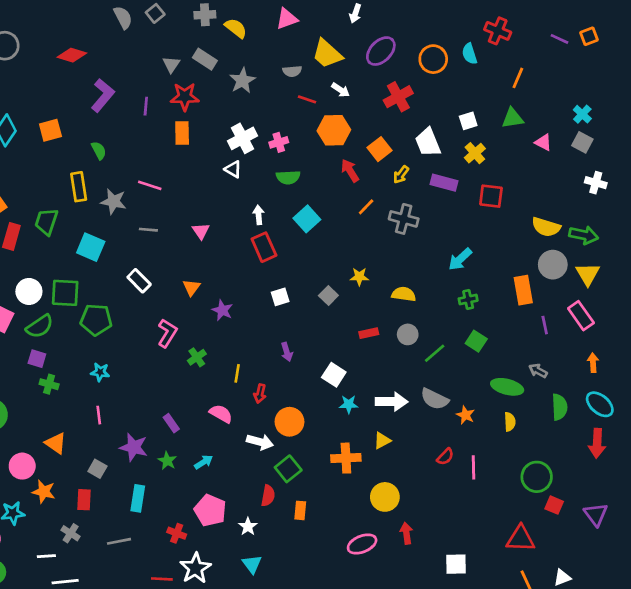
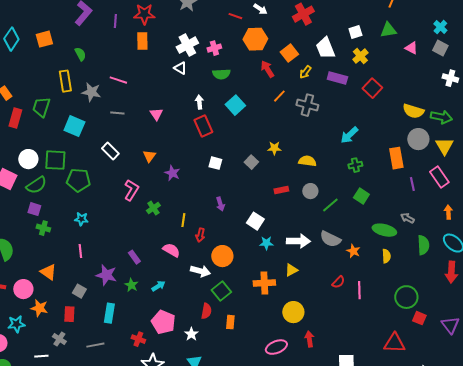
red square: (491, 196) -> (372, 88), turned 36
white square: (280, 297) -> (215, 163), turned 32

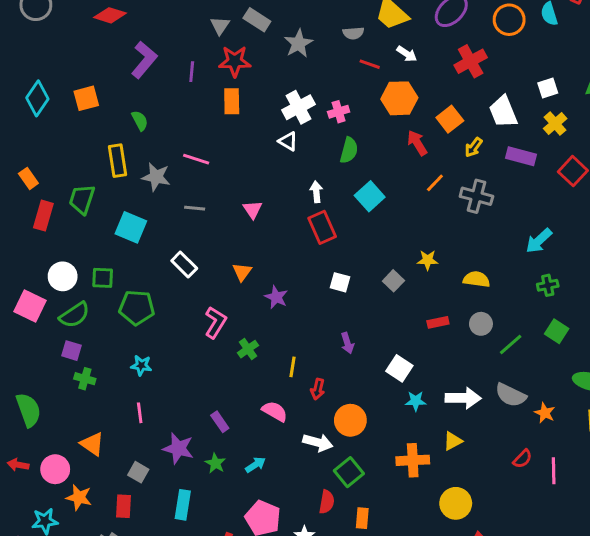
green semicircle: (221, 74) -> (349, 150), turned -72
green square: (55, 160) -> (103, 278), size x0.7

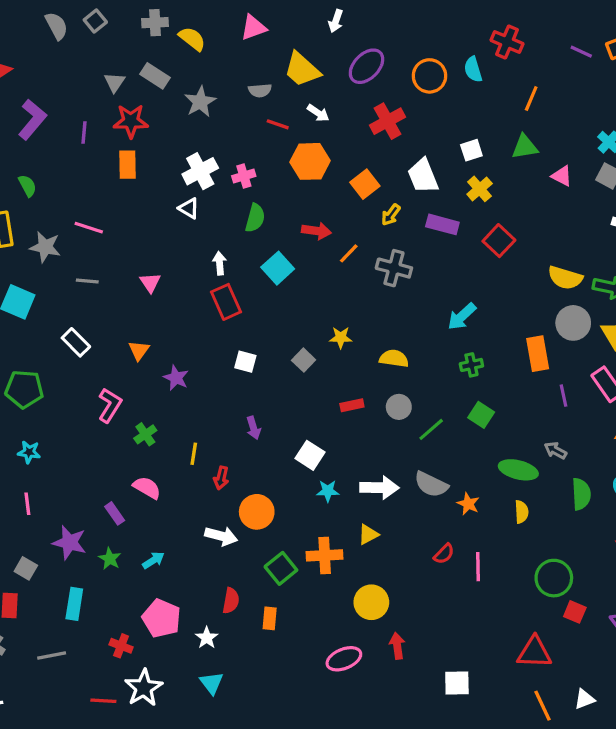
red arrow: (417, 143) -> (316, 231), moved, turned 130
pink semicircle: (275, 411) -> (147, 488), moved
green square: (349, 472) -> (281, 568), moved

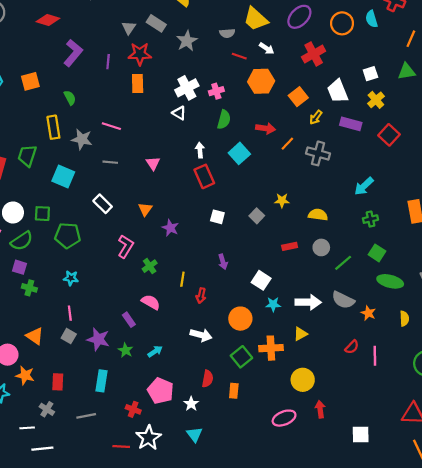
green ellipse: (518, 470) -> (390, 281), moved
orange circle: (257, 512) -> (240, 319), moved
gray square: (26, 568) -> (69, 336), moved

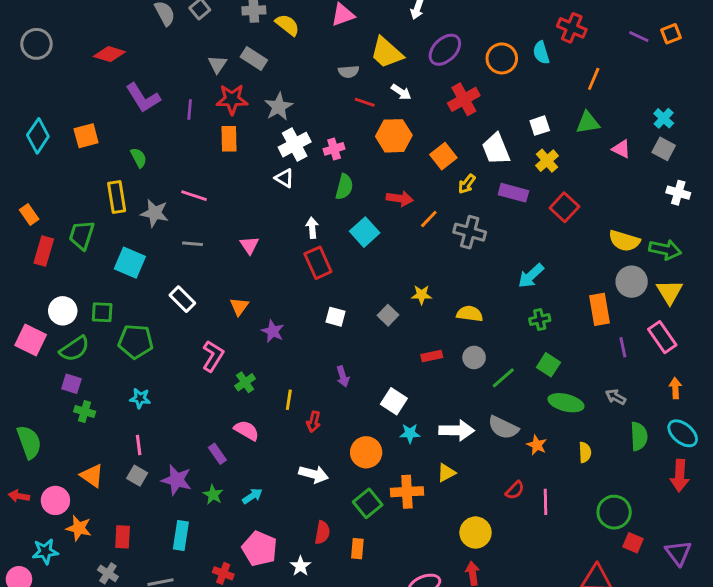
gray star: (187, 41) -> (279, 107), moved
purple L-shape: (73, 53) -> (143, 98), turned 108
yellow circle: (303, 380) -> (476, 533), moved

